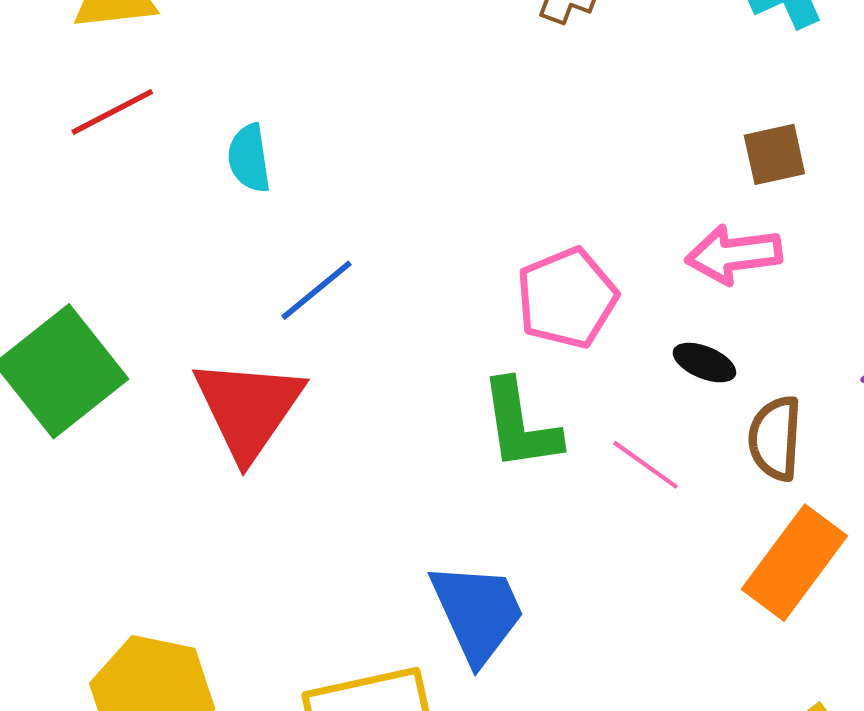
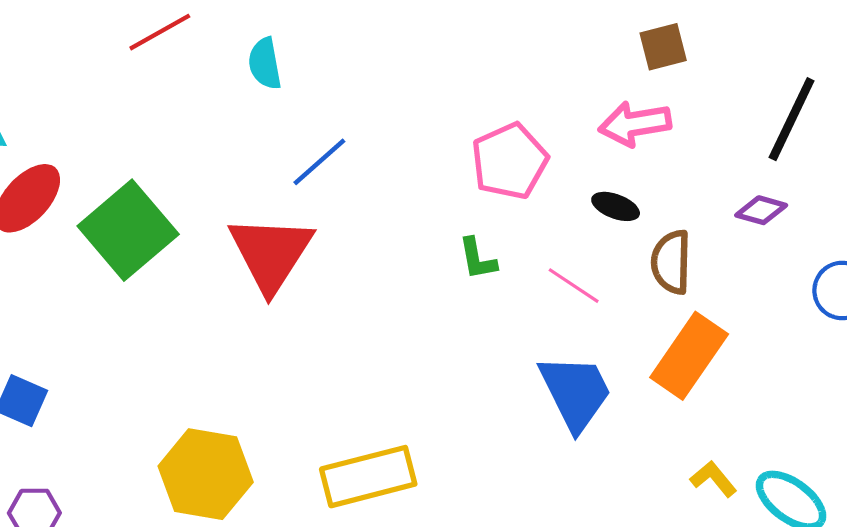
green L-shape: (520, 425) -> (477, 259), size x0.6
blue trapezoid: (477, 612) -> (575, 392), moved

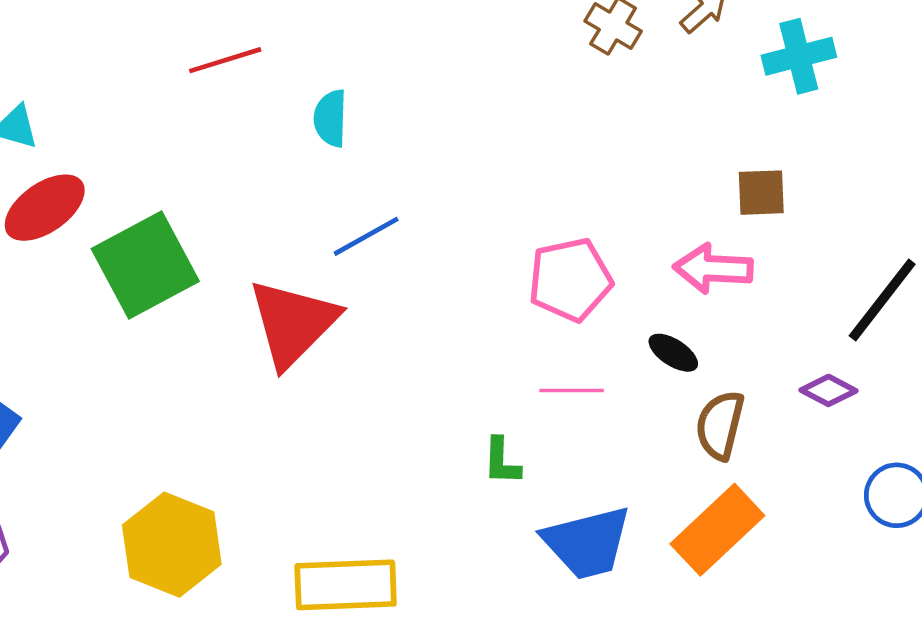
green L-shape: (477, 259) -> (502, 461), moved
pink line: (574, 286) -> (571, 391), moved, turned -46
blue trapezoid: (575, 392) -> (587, 543), turned 90

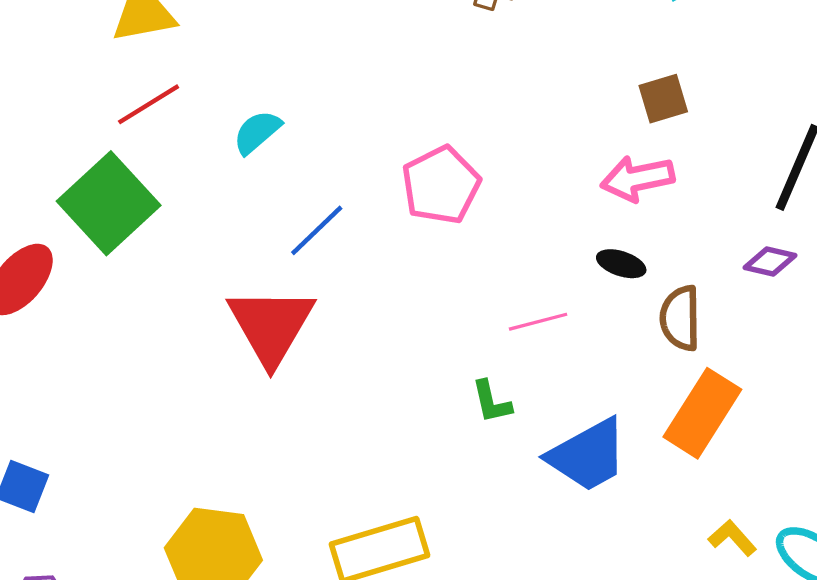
cyan semicircle: (330, 118) -> (257, 132), turned 62
green square: (145, 265) -> (109, 203), moved
pink pentagon: (570, 280) -> (441, 185), moved

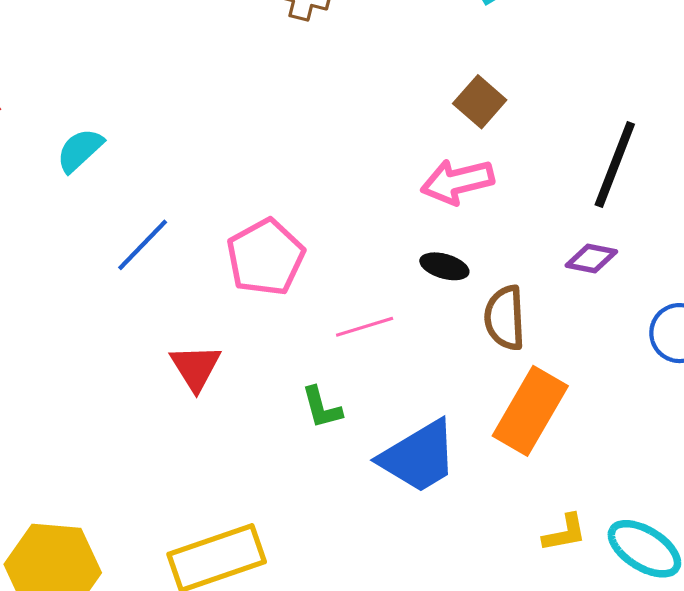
brown square: (663, 99) -> (480, 102), turned -30
pink pentagon: (441, 185) -> (265, 257), moved
red triangle: (271, 326) -> (196, 367), moved, size x0.6
yellow L-shape: (732, 538) -> (565, 533), turned 123

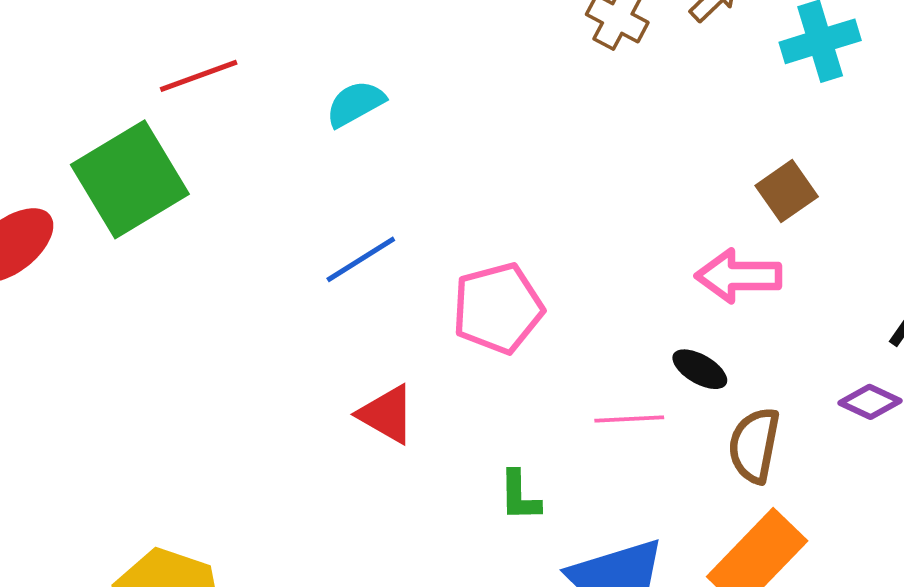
cyan semicircle: (80, 150) -> (355, 104), moved
pink line: (365, 327) -> (629, 419), moved
red triangle: (196, 367) -> (387, 414), turned -42

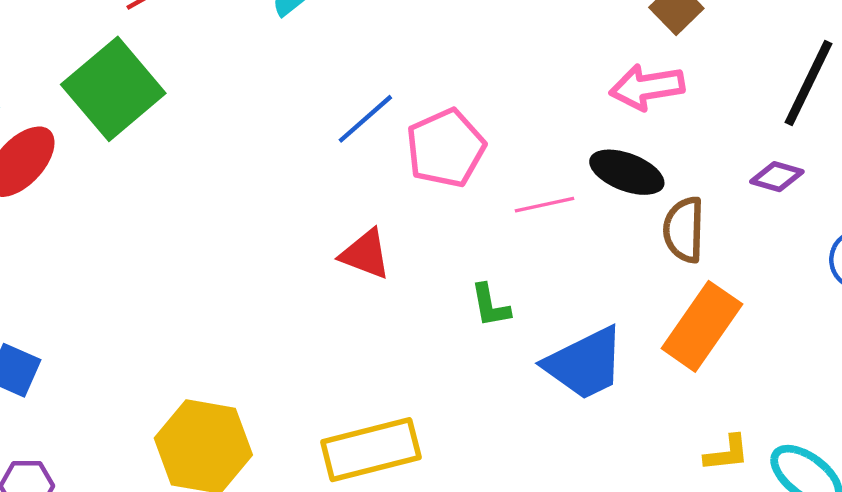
blue line: (361, 259) -> (365, 119), moved
black ellipse: (700, 369) -> (627, 172), size x1.5
pink line: (629, 419) -> (544, 205), moved

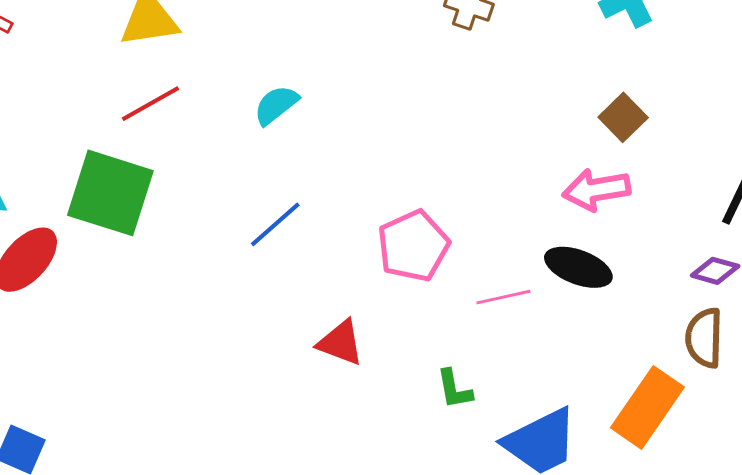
green square: (113, 89) -> (110, 193), turned -32
blue line: (365, 119) -> (275, 224), moved
brown semicircle: (684, 230) -> (704, 338), moved

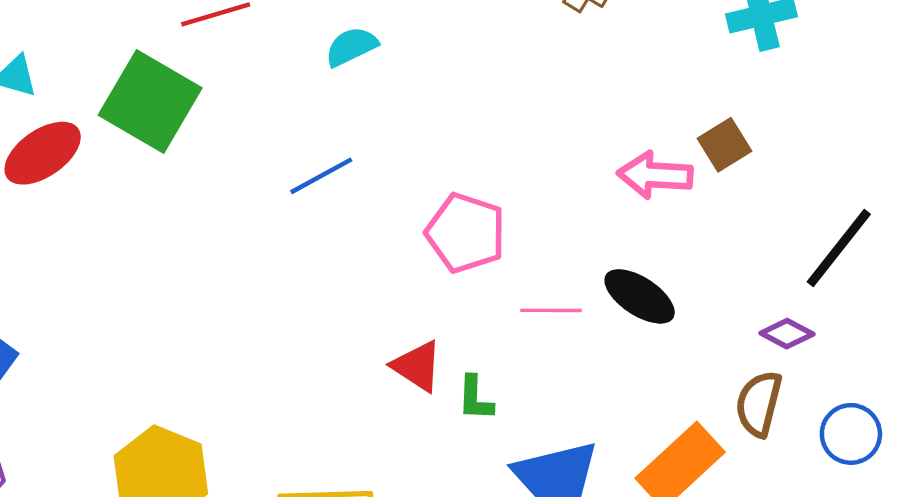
pink arrow: (596, 190) -> (655, 175), moved
pink pentagon: (413, 246) -> (466, 233), turned 30
red triangle: (340, 343) -> (417, 366), moved

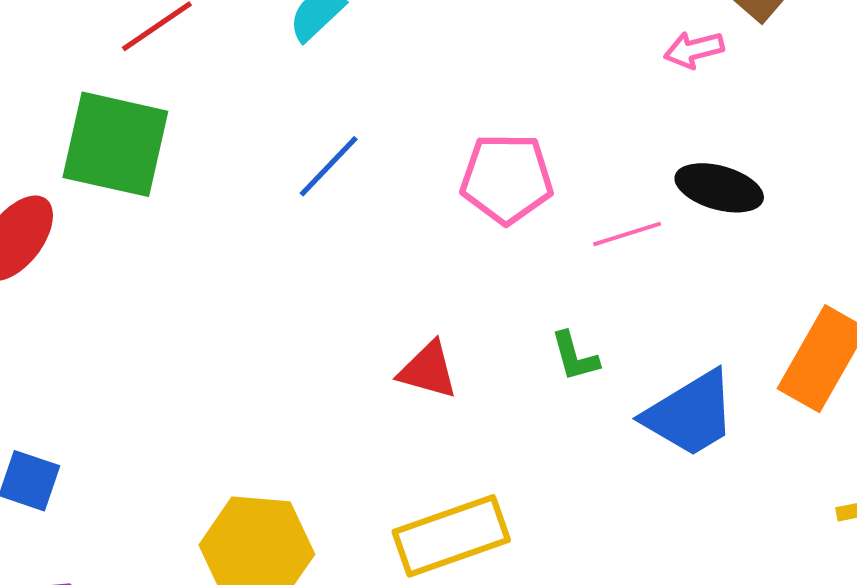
pink arrow: (655, 175) -> (694, 50), size x0.7
red triangle: (417, 366) -> (428, 370), moved

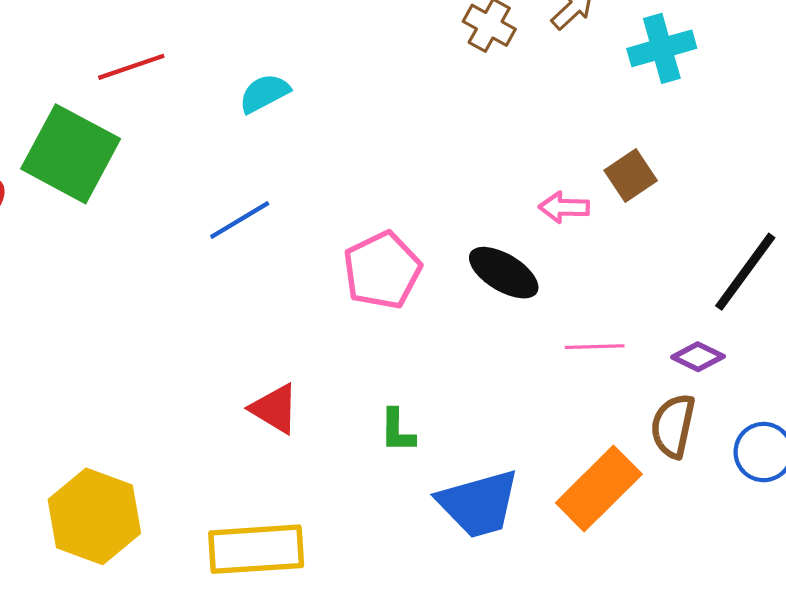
pink pentagon: (507, 179) -> (382, 270), turned 30
black ellipse: (719, 188) -> (504, 273), moved
pink line: (627, 234) -> (595, 347), moved

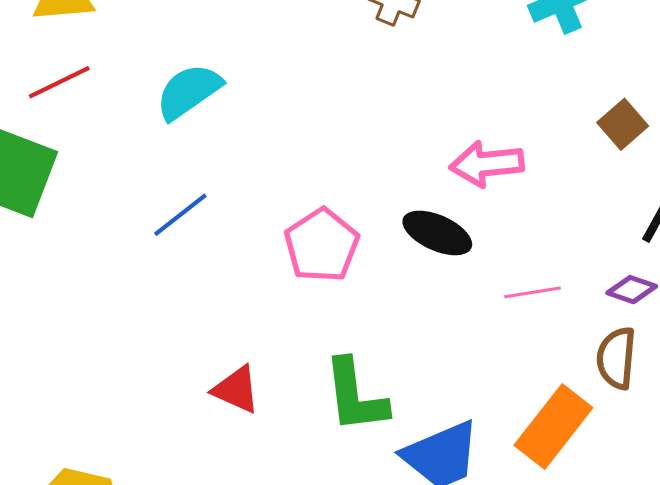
cyan semicircle: (264, 93) -> (189, 91), size x1.4
brown square: (631, 175) -> (623, 124), moved
pink arrow: (564, 207) -> (487, 164), size x1.5
green L-shape: (397, 431) -> (355, 396), size x1.8

